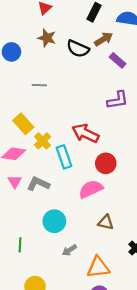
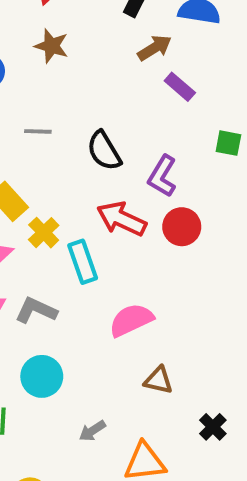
black semicircle: (78, 49) -> (104, 151), moved, turned 35
purple L-shape: (118, 100) -> (162, 176), moved, turned 130
red circle: (106, 163) -> (182, 227), moved
cyan circle: (54, 221) -> (42, 376), moved

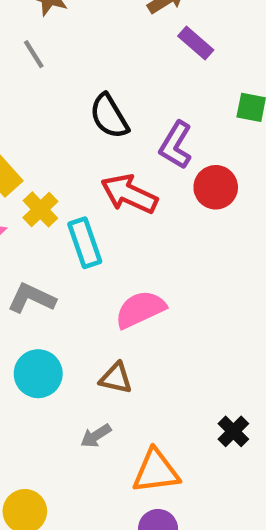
gray line: (38, 131) -> (34, 54), moved, turned 56
red circle: (182, 227) -> (216, 187), moved
brown triangle: (158, 380) -> (116, 378), moved

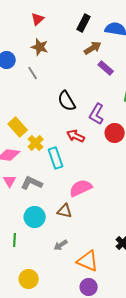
red arrow: (129, 194) -> (76, 136), size x0.7
brown triangle: (116, 378) -> (65, 211), moved
orange triangle: (156, 471) -> (88, 261), turned 30

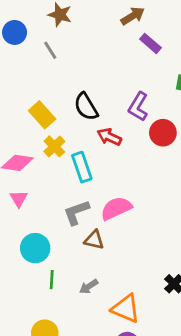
black semicircle: (67, 101) -> (86, 107), moved
yellow rectangle: (18, 127) -> (42, 115), moved
gray L-shape: (32, 183) -> (76, 212), moved, turned -45
cyan circle: (35, 217) -> (35, 248), moved
green line: (15, 240) -> (52, 280), moved

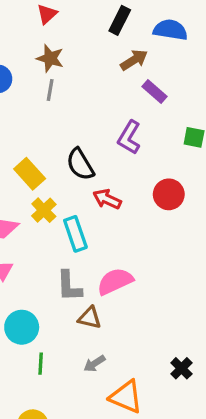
gray line: (50, 50) -> (50, 90), moved, turned 42
purple L-shape: (138, 107) -> (129, 137), moved
gray L-shape: (76, 212) -> (69, 286), turned -72
gray arrow: (89, 287) -> (94, 364), moved

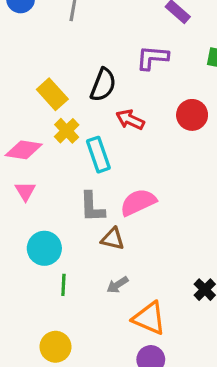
purple L-shape: (129, 137) -> (152, 58), turned 64
black semicircle: (80, 164) -> (103, 85), turned -128

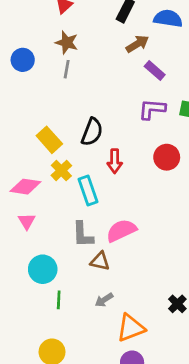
purple L-shape: (152, 58) -> (152, 109), moved
red arrow: (130, 120) -> (115, 161), turned -115
orange triangle: (149, 318) -> (131, 328), turned -44

